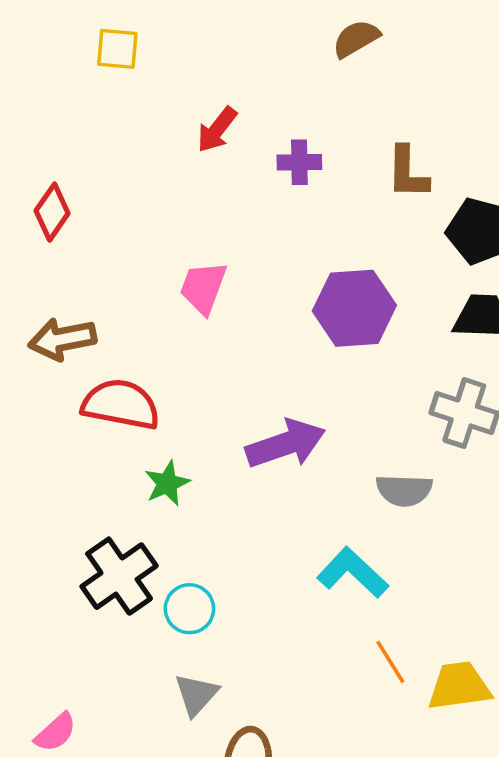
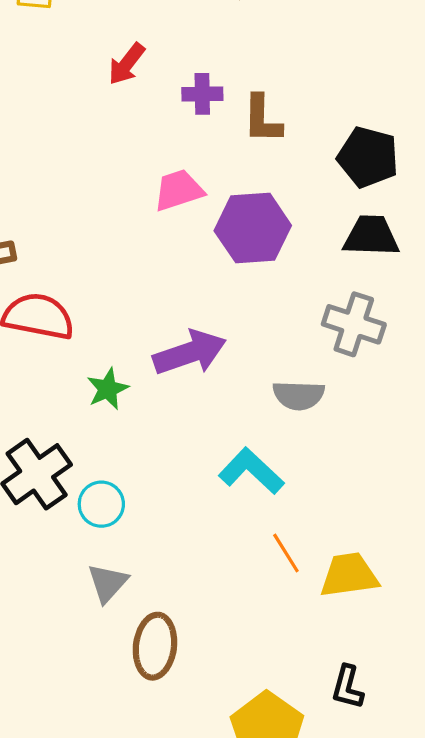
brown L-shape: (408, 173) -> (262, 119), moved
pink trapezoid: (203, 288) -> (179, 190), moved, turned 52
green star: (167, 483) -> (108, 389), moved

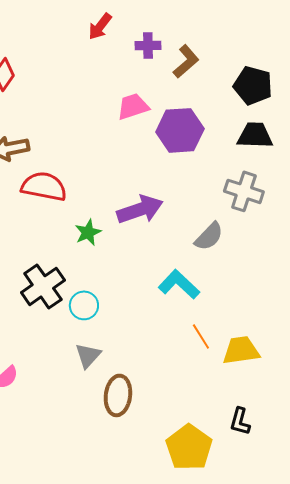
brown L-shape: (262, 119) -> (186, 61), turned -132
gray semicircle: (299, 395) -> (209, 236), turned -48

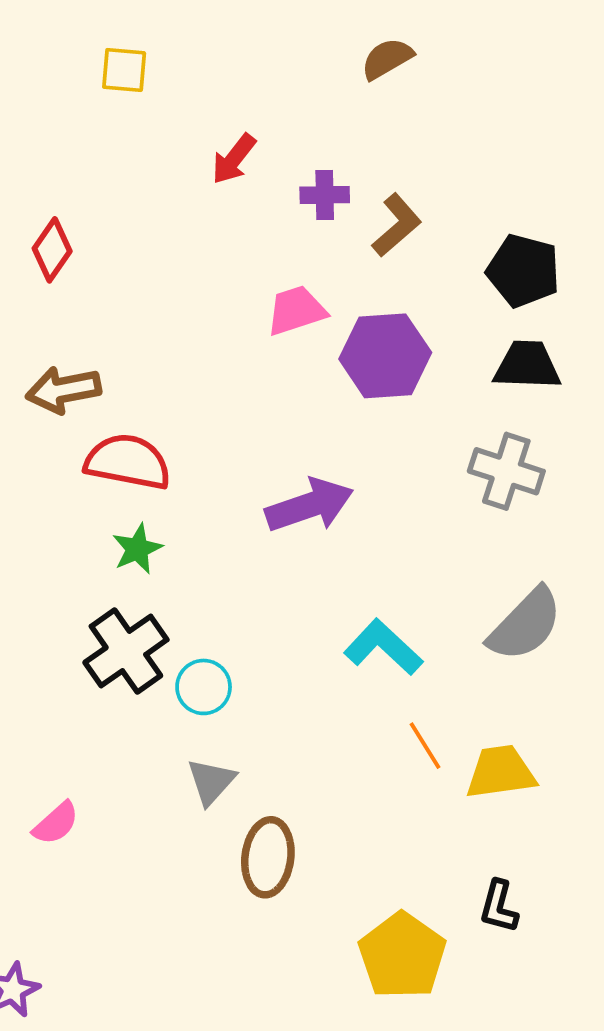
green star: (88, 232) -> (137, 549), moved
gray semicircle: (209, 236) -> (525, 625), moved, size x1.4

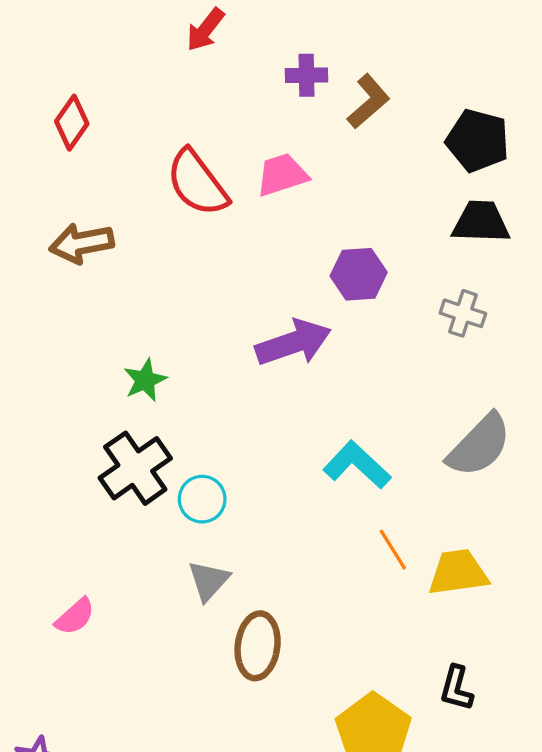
red arrow: (234, 159) -> (205, 30), moved
purple hexagon: (385, 356) -> (359, 274), moved, size x0.7
red semicircle: (128, 462) -> (197, 183), moved, turned -138
gray cross: (506, 471) -> (463, 313), size x0.7

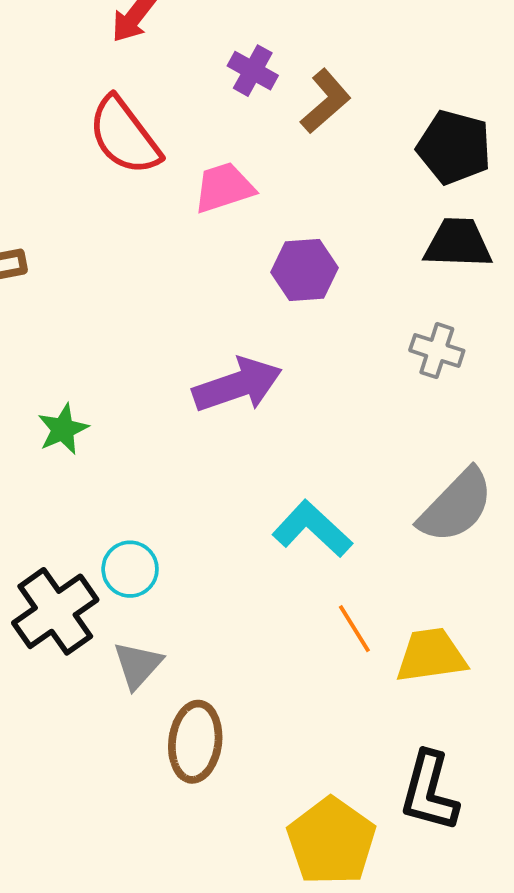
purple cross: (306, 75) -> (253, 71), turned 30
red semicircle: (197, 183) -> (124, 136), moved
purple hexagon: (359, 274) -> (305, 270), moved
black cross: (135, 468) -> (55, 611), moved
black L-shape: (456, 688) -> (429, 792), size x1.5

